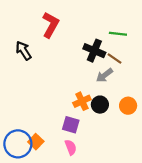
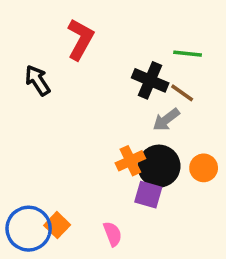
black circle: (100, 105) -> (159, 166), size x1.5
purple square: (71, 125) -> (148, 195), moved

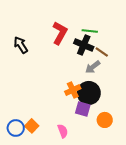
red L-shape: (80, 39) -> (60, 33), moved
green line: (188, 54) -> (90, 31), moved
orange circle: (204, 168) -> (105, 120), moved
blue circle: (29, 229) -> (16, 128), size x0.7

